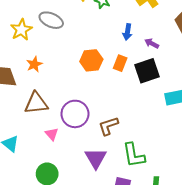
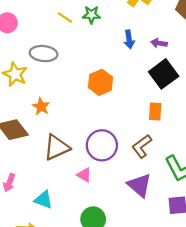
orange rectangle: (120, 63) -> (155, 112), moved

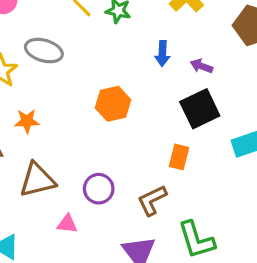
orange star: (41, 107) -> (27, 121), turned 30
purple circle: (102, 145) -> (99, 189), size x0.7
pink triangle: (84, 175) -> (67, 224), turned -35

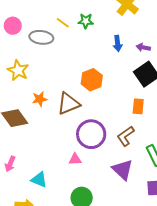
gray ellipse: (44, 51) -> (41, 37), moved
brown triangle: (37, 180) -> (68, 104), moved
purple circle: (99, 189) -> (91, 134), size x1.5

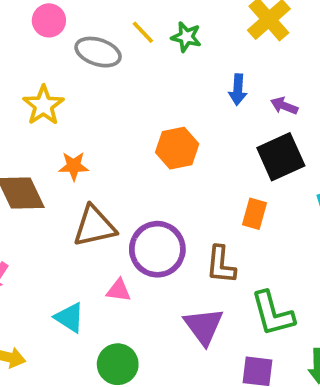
brown triangle: (68, 104) -> (94, 226), moved
brown L-shape: (126, 136) -> (221, 265), turned -60
cyan triangle: (39, 180) -> (70, 317), moved

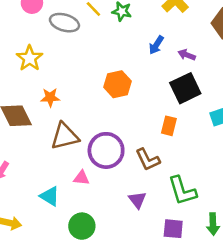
blue arrow: (238, 90) -> (156, 45), turned 30
brown L-shape: (221, 265) -> (148, 160), turned -30
purple triangle: (204, 326) -> (137, 200), size x0.7

